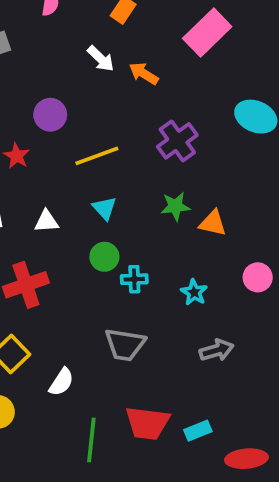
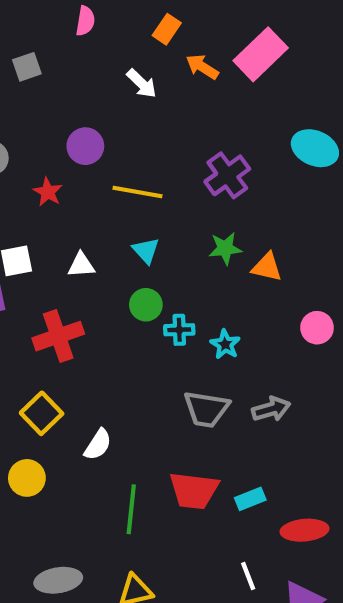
orange arrow: (144, 74) -> (202, 67), moved
yellow line: (97, 156) -> (138, 192), turned 30
cyan star: (194, 292) -> (225, 344), moved
gray trapezoid: (125, 345) -> (206, 409), moved

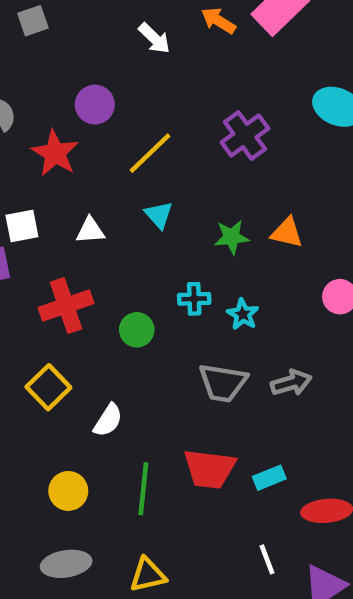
red star: (48, 192) -> (55, 153), size x1.5
yellow line: (138, 192) -> (150, 153), turned -54
green star: (225, 248) -> (232, 237), moved
green circle: (146, 305) -> (137, 330), moved
yellow circle: (27, 478) -> (68, 491), moved

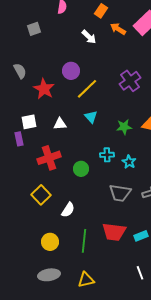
purple circle: (95, 105) -> (71, 71), moved

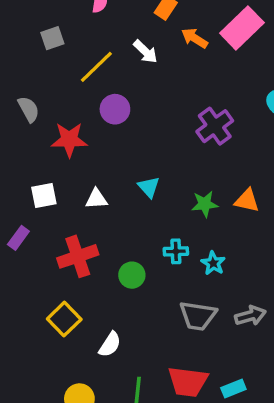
red star: (44, 89) -> (69, 140), turned -30
yellow line: (87, 89) -> (96, 67), moved
purple rectangle: (19, 139) -> (18, 238), moved, turned 48

